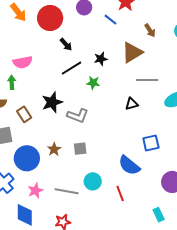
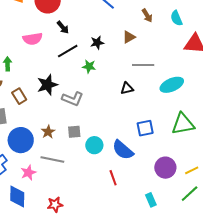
brown triangle: (132, 52) -> (129, 37), size x0.6
pink semicircle: (23, 62) -> (33, 39), moved
cyan circle: (93, 181) -> (94, 145), moved
gray line: (67, 191) -> (52, 160), moved

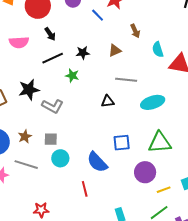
cyan semicircle: (176, 18) -> (158, 49), moved
cyan circle: (94, 145) -> (60, 158), moved
purple circle: (165, 168) -> (145, 172), moved
red star: (55, 205) -> (41, 210), moved

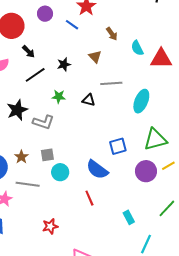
brown triangle: (115, 51) -> (95, 57), turned -40
green star: (72, 76) -> (59, 97), moved
black triangle: (108, 101) -> (89, 100), moved, turned 32
cyan ellipse: (153, 102) -> (141, 101), turned -40
yellow line: (164, 190) -> (168, 166), moved

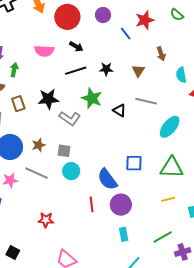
black arrow: (29, 52) -> (76, 46), turned -32
green star: (59, 97) -> (92, 98), size x1.5
yellow line: (168, 166) -> (168, 199), moved
purple circle: (146, 171) -> (121, 205), moved

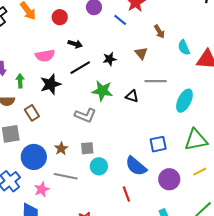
red circle: (67, 17) -> (60, 17), size x0.6
black star: (48, 99) -> (51, 84), moved
purple circle: (121, 205) -> (169, 179), moved

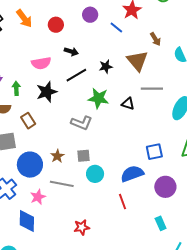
brown triangle: (141, 53) -> (137, 61), size x1.6
blue semicircle: (136, 166) -> (132, 174), turned 120

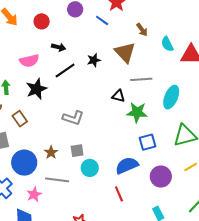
green star: (98, 98) -> (137, 112), moved

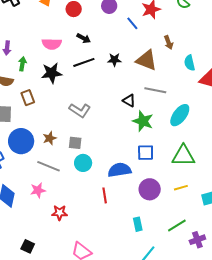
brown triangle: (125, 52) -> (147, 60), turned -40
pink star: (34, 194) -> (38, 190), moved

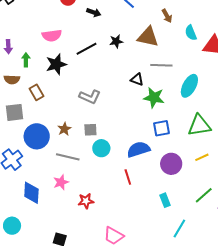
black arrow: (84, 38) -> (94, 12), moved

